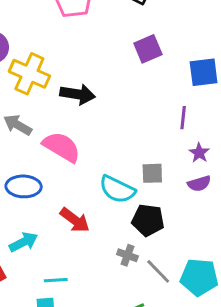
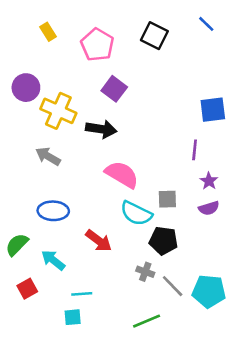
purple square: (148, 49) -> (114, 89), moved, turned -30
pink semicircle: (62, 147) -> (122, 174), moved
cyan arrow: (24, 242) -> (53, 260), turned -115

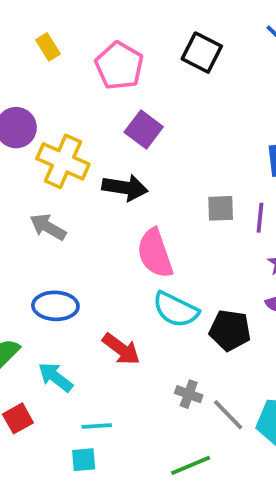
pink semicircle: (122, 174) -> (155, 253), turned -140
gray square: (167, 199) -> (221, 208), moved
black pentagon: (163, 241) -> (230, 330), moved

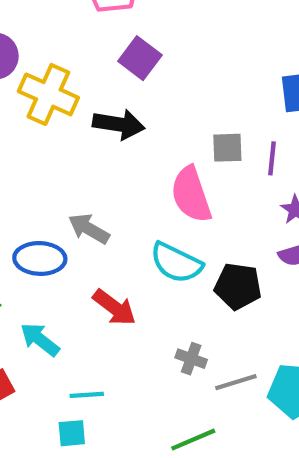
gray arrow: (48, 227) -> (89, 229), moved
pink semicircle: (155, 253) -> (191, 195), moved
gray line: (228, 415) -> (236, 382), turned -63

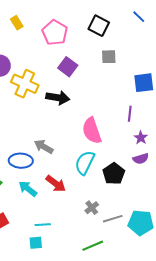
gray square: (227, 148) -> (109, 57), moved
cyan semicircle: (176, 263) -> (85, 163), turned 90
black pentagon: (238, 286) -> (114, 174), turned 30
cyan arrow: (40, 339) -> (28, 189), moved
gray cross: (191, 359) -> (92, 208), turned 32

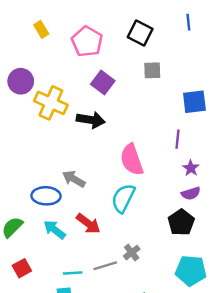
blue line: (139, 17) -> (188, 22), turned 40
black pentagon: (114, 174) -> (181, 222), moved
gray line: (113, 219) -> (105, 266), moved

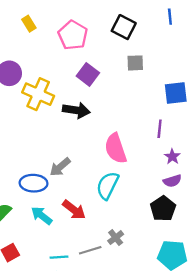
gray arrow: (74, 179) -> (60, 167), turned -70

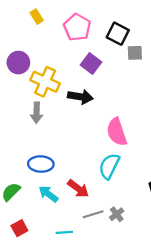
black square: (124, 27) -> (118, 34), moved
gray arrow: (60, 167) -> (37, 113), moved, turned -48
gray line: (90, 250) -> (93, 214), moved

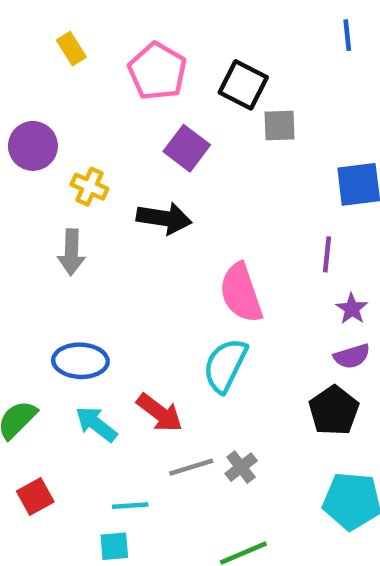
yellow cross: (45, 82) -> (89, 187), size x0.6

